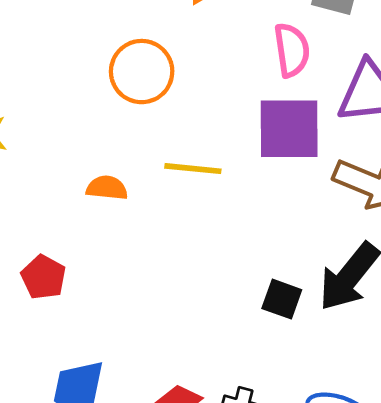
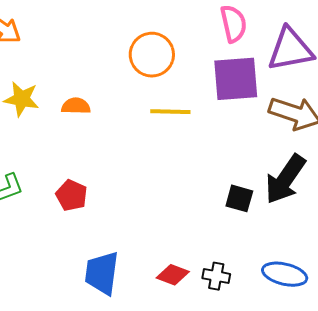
orange circle: (142, 72) -> (152, 55), moved
orange semicircle: (107, 188) -> (76, 106), moved

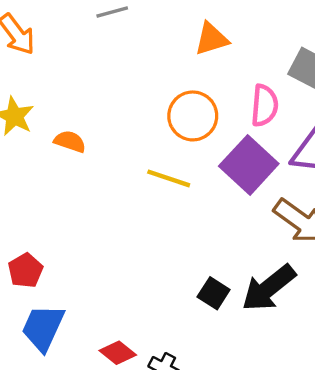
orange circle: (152, 55) -> (193, 116), moved
purple square: (236, 79) -> (249, 165), turned 30
red pentagon: (72, 195) -> (26, 271), moved

